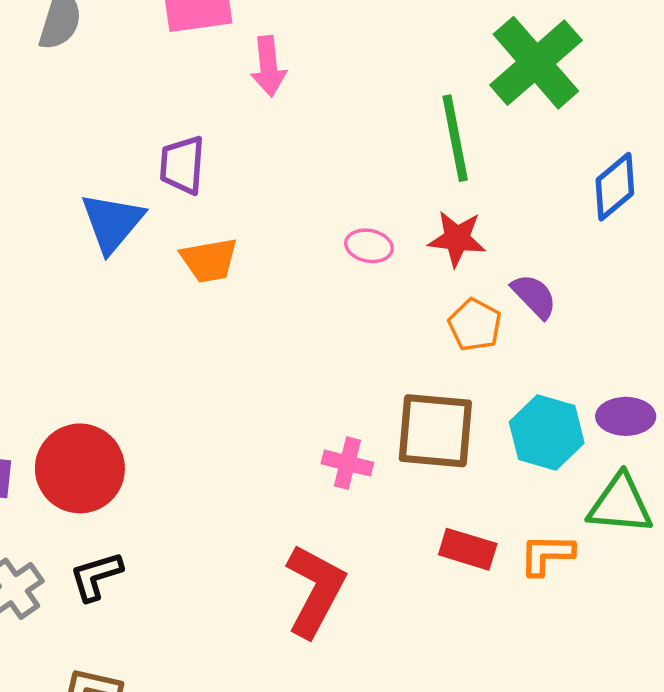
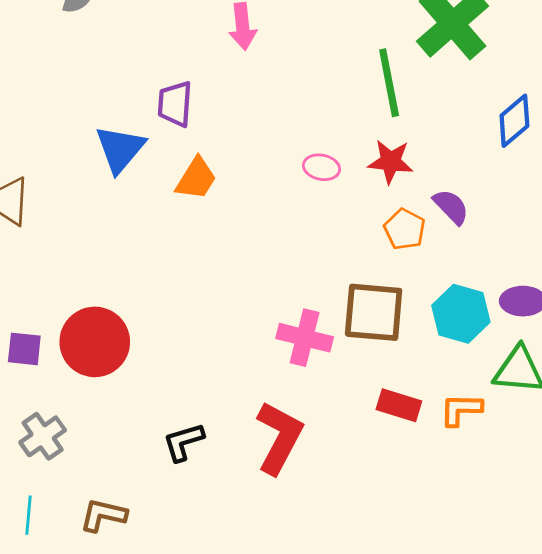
orange trapezoid: (209, 260) -> (196, 179), turned -48
pink cross: (347, 463) -> (305, 338), size x1.4
black L-shape: (96, 576) -> (183, 442), moved

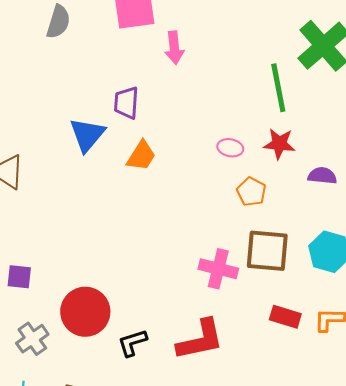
purple semicircle: (451, 207) -> (322, 176), turned -40
orange pentagon: (405, 229) -> (251, 192), moved
red circle: (95, 342) -> (85, 312), moved
red L-shape: (279, 438) -> (200, 340), turned 50

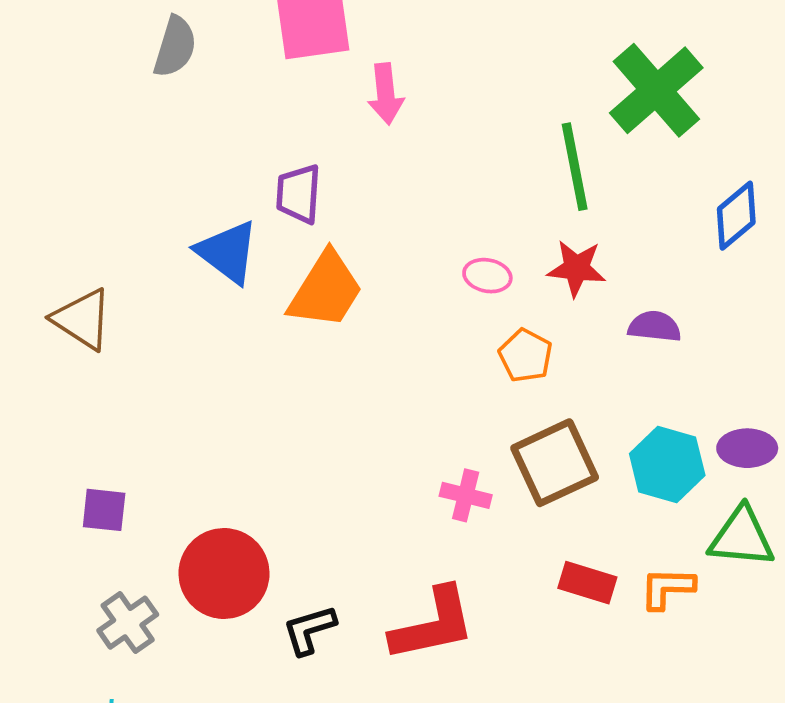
blue triangle: (87, 135) -> (228, 252), turned -33
orange trapezoid: (141, 156) -> (326, 290), size x1.4
brown square: (267, 251) -> (555, 463), turned -30
pink cross: (218, 269) -> (466, 495), size x0.7

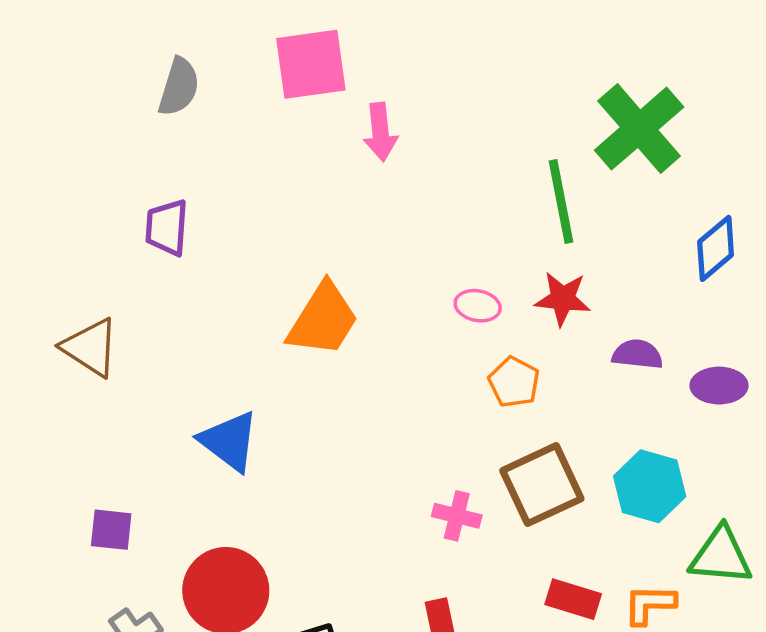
purple trapezoid: (298, 194) -> (167, 228), moved
blue triangle: (228, 252) -> (229, 441), moved
purple ellipse: (747, 448) -> (719, 386), moved

